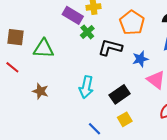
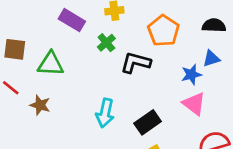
purple rectangle: (73, 15) -> (72, 20), moved
blue star: (140, 59) -> (191, 75), moved
brown star: (40, 91) -> (40, 105), moved

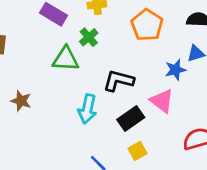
black L-shape: (136, 63) -> (119, 81), moved
green triangle: (51, 64) -> (66, 59), moved
pink triangle: (194, 104) -> (162, 101), moved

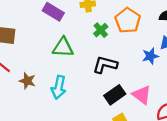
green cross: (89, 37) -> (101, 30), moved
pink triangle: (162, 101) -> (142, 95), moved
cyan arrow: (87, 109) -> (59, 87), moved

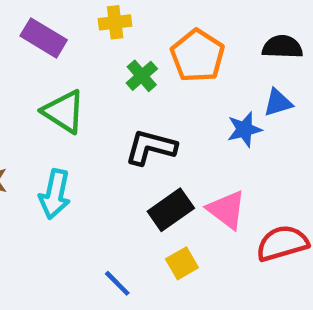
green triangle: (63, 47) -> (64, 112), turned 30

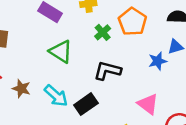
cyan arrow: (55, 194) -> (56, 96), turned -60
black rectangle: (171, 210) -> (86, 104), moved

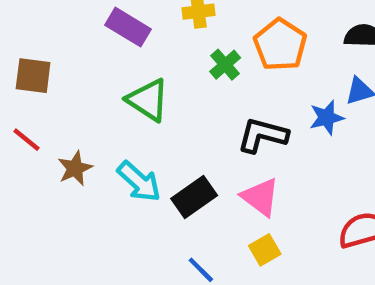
black L-shape: (107, 71) -> (263, 135), moved
brown star: (21, 89) -> (75, 168), turned 30
pink triangle: (148, 104) -> (260, 197), moved

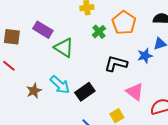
purple rectangle: (128, 27) -> (43, 30), moved
brown star: (75, 168) -> (34, 91), moved
pink triangle: (260, 197) -> (135, 92), moved

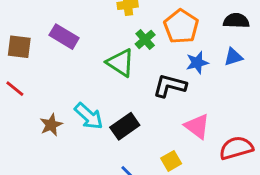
green triangle: (64, 48) -> (121, 63), moved
blue star: (145, 56) -> (197, 63), moved

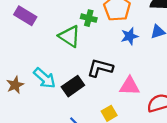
green cross: (145, 39) -> (89, 18), turned -35
black L-shape: (170, 86) -> (100, 68), moved
pink triangle: (197, 126) -> (130, 86), turned -35

